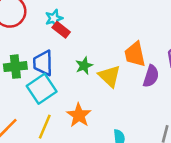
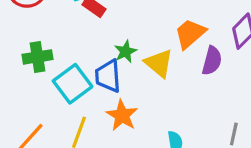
orange trapezoid: (135, 54) -> (190, 34), turned 64
blue trapezoid: (43, 63) -> (108, 76), moved

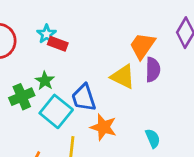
green star: (125, 51) -> (45, 81), moved
purple semicircle: (212, 61) -> (153, 70), moved

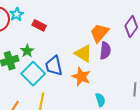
cyan star: (47, 34) -> (17, 14), moved
orange star: (103, 127) -> (81, 77), moved

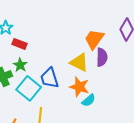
red rectangle: (39, 25) -> (20, 44), moved
cyan semicircle: (100, 100) -> (89, 100), moved, turned 72

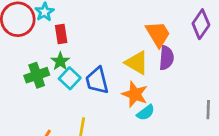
orange trapezoid: (94, 39) -> (158, 34), turned 110
red rectangle: (20, 44) -> (61, 34), turned 56
cyan square: (29, 88) -> (70, 78), moved, size x0.7

